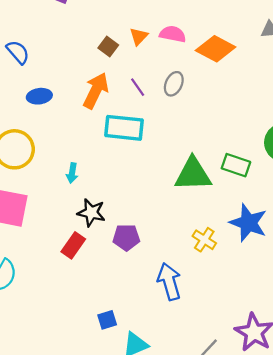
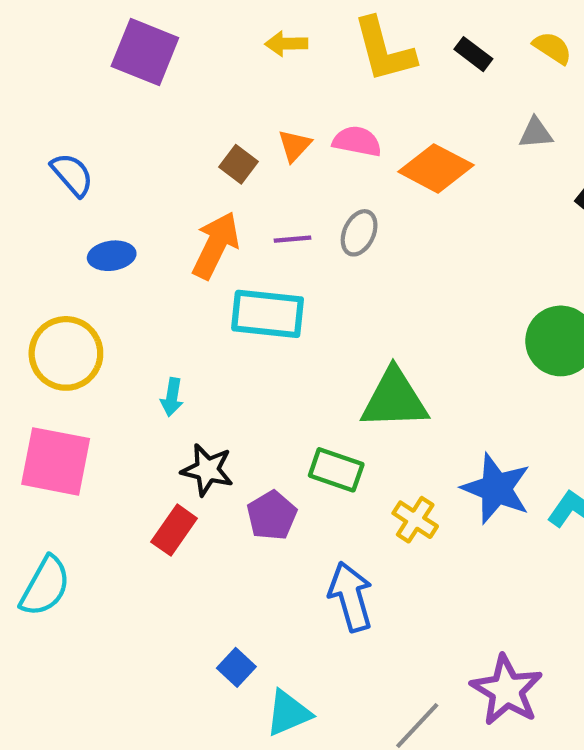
purple line: (138, 87) -> (293, 239), turned -60
green rectangle: (236, 165) -> (336, 470), moved
purple pentagon: (126, 237) -> (272, 516), turned -30
blue square: (107, 320) -> (236, 667), turned -30

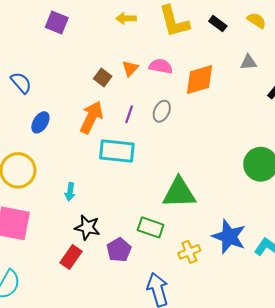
purple square: (145, 52) -> (57, 22), size x0.7
orange diamond: (436, 168) -> (199, 80), turned -44
purple line: (293, 239) -> (129, 114), turned -66
blue ellipse: (112, 256) -> (40, 122), turned -50
yellow cross: (415, 520) -> (189, 252), turned 35

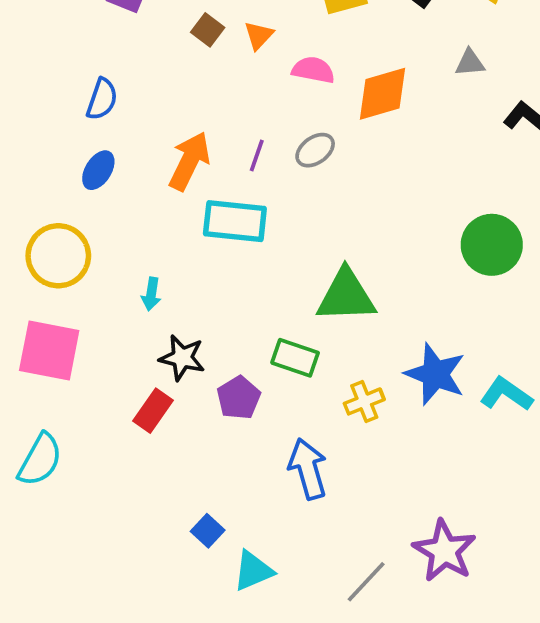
orange triangle: (130, 68) -> (259, 35), moved
brown square: (103, 78) -> (208, 30), moved
blue semicircle: (21, 83) -> (102, 99), moved, turned 60
gray ellipse: (162, 111) -> (315, 150), turned 30

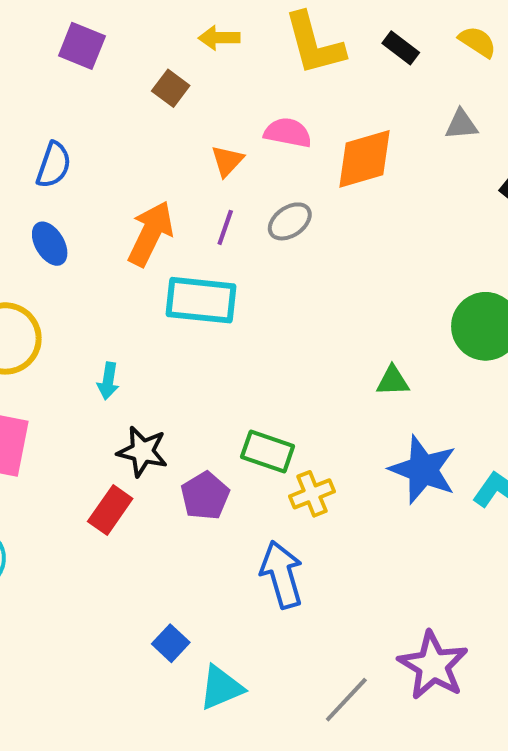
orange triangle: (259, 35) -> (227, 161), moved
blue ellipse: (98, 170) -> (50, 244), turned -63
green triangle: (346, 296) -> (393, 381), moved, size x0.5
yellow cross: (364, 401) -> (312, 494), moved

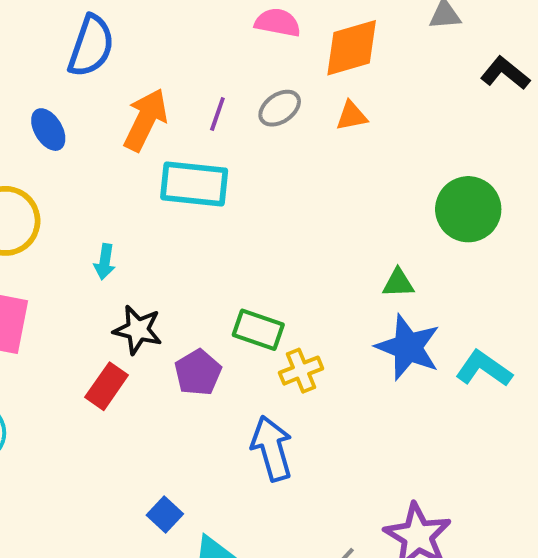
orange triangle: (227, 161) -> (352, 116), moved, turned 36
blue semicircle: (54, 165) -> (91, 46), moved, size x1.4
green triangle: (393, 381) -> (398, 283), moved

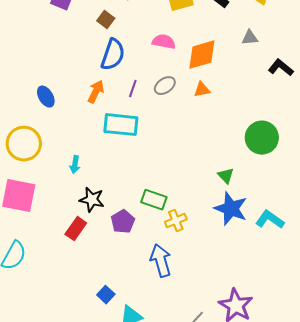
blue semicircle: (91, 46) -> (113, 55), moved
orange arrow: (145, 120) -> (96, 92), size x0.7
green triangle: (398, 283) -> (226, 176), turned 48

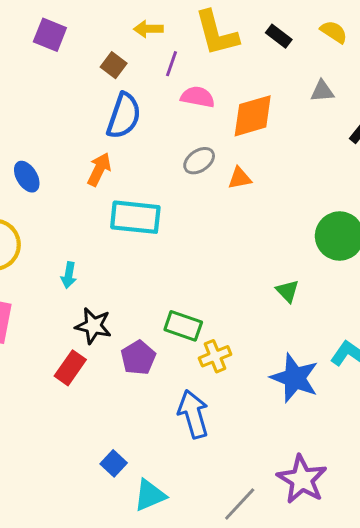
purple line: (133, 89) -> (172, 64), moved
orange triangle: (202, 90) -> (240, 178), moved
blue star: (231, 209) -> (295, 378), moved

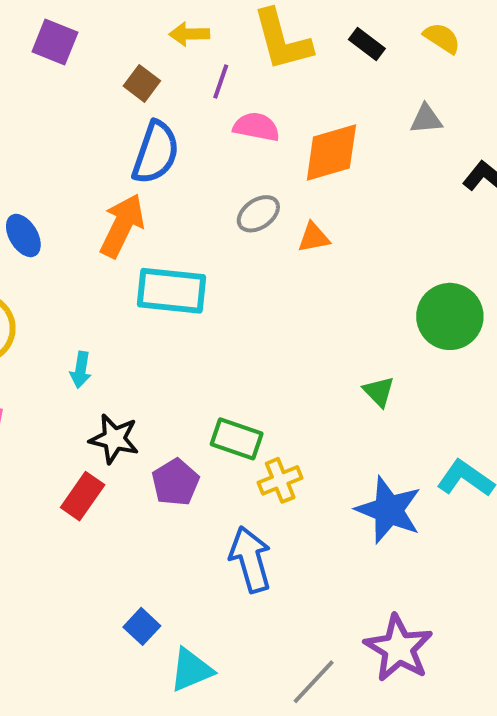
orange arrow: (99, 169) -> (122, 226), size x1.4

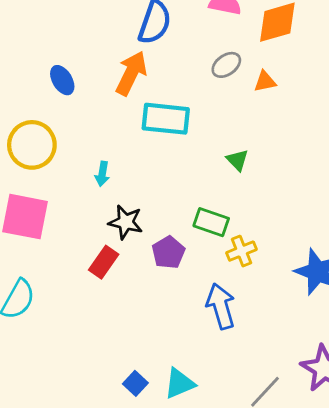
green triangle: (379, 391) -> (237, 160), moved
blue square: (142, 626) -> (135, 383), moved

